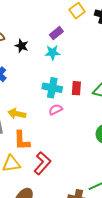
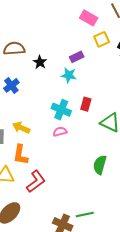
red rectangle: (76, 88) -> (86, 104), moved

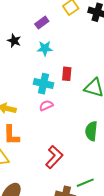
purple rectangle: (77, 57) -> (42, 23), moved
red L-shape: (36, 181) -> (54, 157), moved

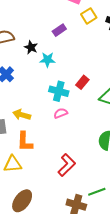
cyan star: (45, 48) -> (47, 60), moved
red rectangle: (67, 74) -> (82, 82), turned 32

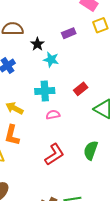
cyan cross: (59, 91) -> (45, 91), moved, turned -30
red L-shape: (67, 165) -> (54, 154), moved

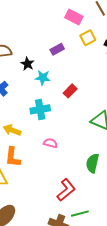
red rectangle: (81, 89) -> (70, 91), moved
pink semicircle: (53, 115) -> (50, 143), moved, turned 32
red L-shape: (54, 154) -> (66, 190), moved

